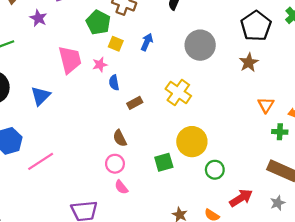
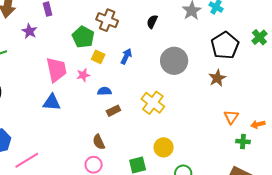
blue semicircle: (114, 83) -> (104, 91), moved, turned 96
blue triangle: (40, 96) -> (52, 102), moved, turned 48
yellow circle: (192, 142) -> (164, 147), size x0.7

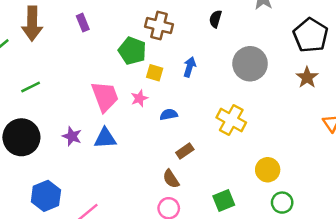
purple star: (29, 31) -> (72, 136), moved
brown rectangle: (113, 111) -> (185, 151), moved
yellow circle: (164, 147) -> (268, 170), moved

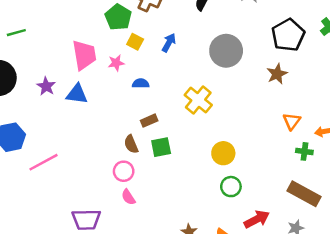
green square: (224, 200) -> (161, 147), moved

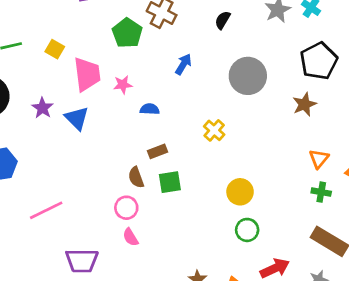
yellow square: (135, 42) -> (55, 49), moved
blue triangle: (77, 94) -> (77, 118), turned 35
yellow cross: (198, 100) -> (214, 130), size x0.7
green cross: (304, 151) -> (321, 192), moved
pink line: (44, 162) -> (46, 210), moved

